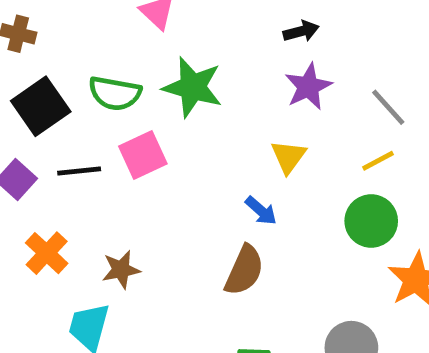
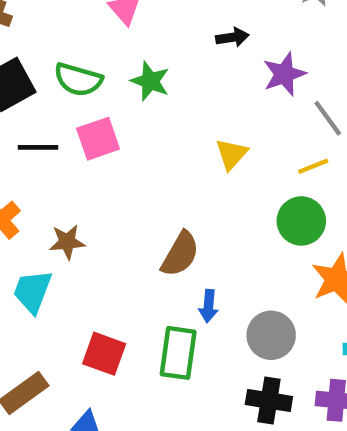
black arrow: (301, 31) -> (232, 37), moved
green star: (193, 87) -> (150, 81), size x0.7
purple star: (308, 87) -> (284, 74), moved
blue arrow: (261, 211) -> (209, 306), moved, turned 48

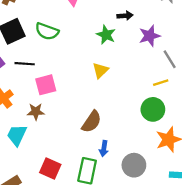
green star: (150, 81) -> (106, 35), moved
pink square: (98, 139) -> (46, 85), moved
yellow triangle: (232, 154) -> (100, 70), moved

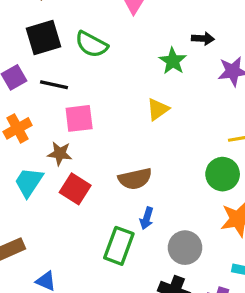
brown semicircle: (92, 122) -> (135, 179), turned 35
red square: (50, 169) -> (75, 189), moved

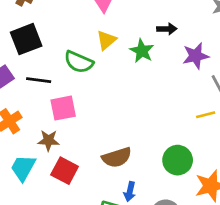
green semicircle: (91, 44) -> (79, 62), moved
yellow triangle: (158, 109) -> (106, 40), moved
green circle: (223, 174) -> (178, 160), moved

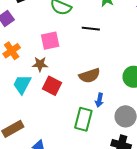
black line: (39, 80) -> (91, 29), moved

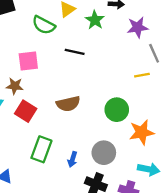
blue arrow: (99, 100) -> (73, 159), moved
green rectangle: (83, 119) -> (41, 149), moved

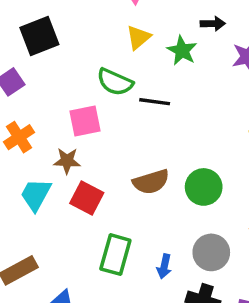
green semicircle: (44, 25) -> (115, 82), moved
green circle: (117, 110) -> (204, 187), moved

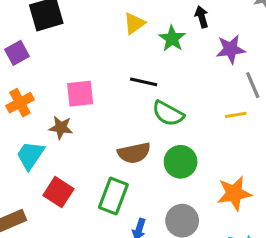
black arrow: (213, 24) -> (202, 17), turned -110
green semicircle: (115, 82) -> (168, 114), moved
red square: (87, 198) -> (58, 192), moved
green rectangle: (115, 255) -> (113, 196), moved

